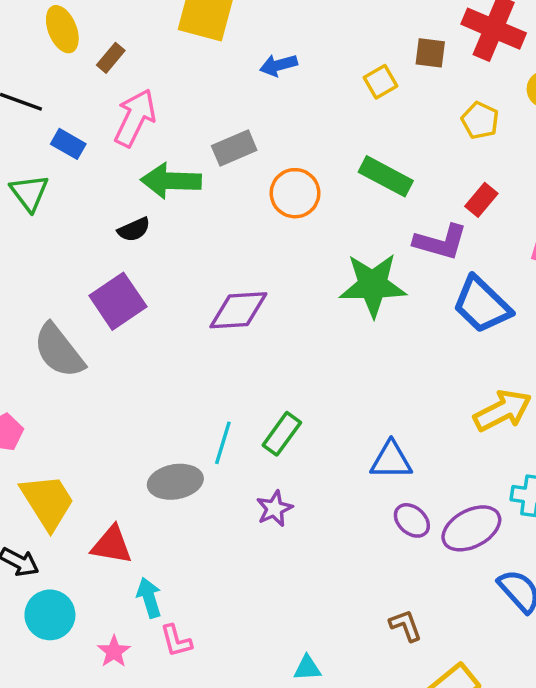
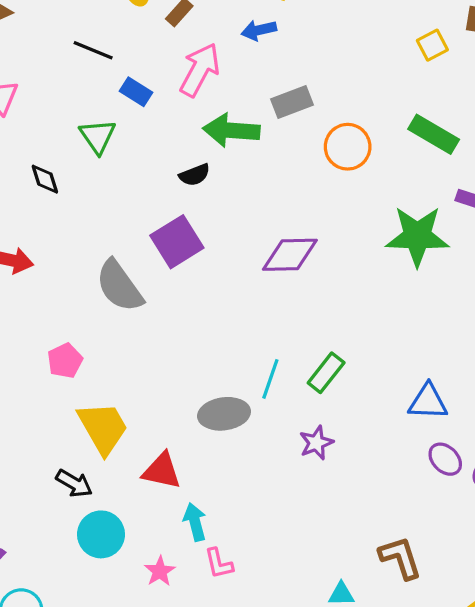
blue arrow: (278, 65) -> (259, 30), moved
brown L-shape: (406, 626) -> (400, 558), moved, size x1.4

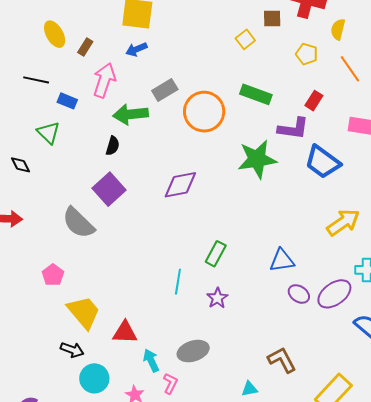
orange circle: (348, 147) -> (204, 112), size x1.4
black semicircle: (195, 175) -> (113, 146), turned -42
cyan line: (270, 379) -> (178, 282), moved
gray ellipse: (224, 414) -> (193, 351), moved
pink L-shape: (219, 563) -> (170, 383), turned -130

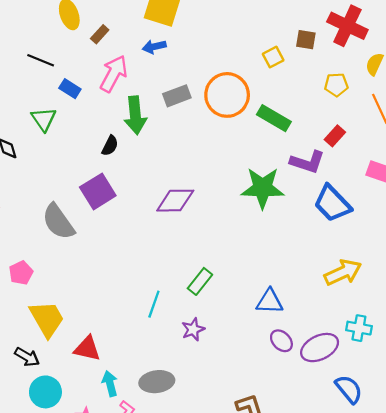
yellow pentagon: (307, 54) -> (336, 85), turned -30
orange circle: (204, 112) -> (227, 95), moved
green arrow: (130, 114) -> (135, 115), turned -100

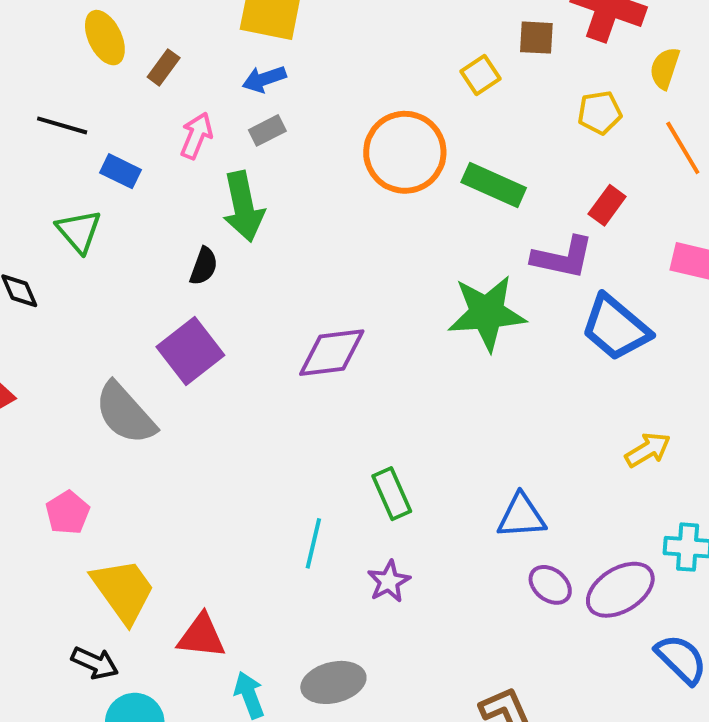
pink arrow: (114, 74) -> (196, 136), size x0.7
gray rectangle: (177, 96) -> (267, 130), moved, size x0.7
yellow arrow: (343, 272) -> (648, 450), size x0.7
green rectangle: (200, 281) -> (392, 494), turned -56

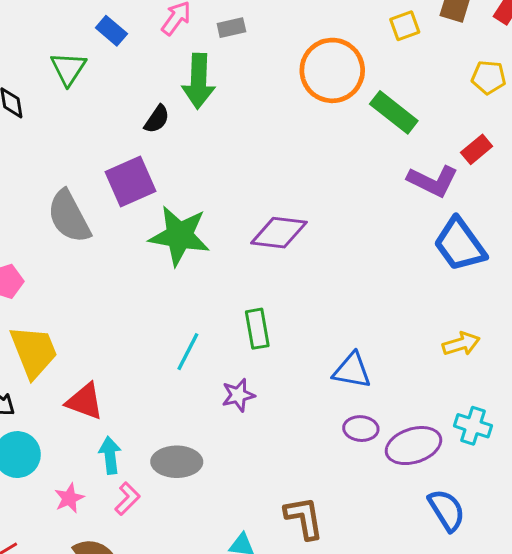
green star: (487, 313) -> (179, 236), moved
purple diamond: (332, 353) -> (279, 233), moved
purple ellipse: (550, 585) -> (361, 429), turned -48

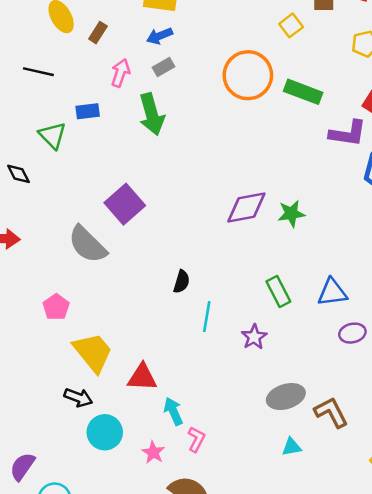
blue rectangle: (111, 31) -> (88, 111), moved, turned -30
black semicircle: (157, 119) -> (181, 282), moved
green star: (179, 236) -> (291, 214), moved, size x0.6
green rectangle: (257, 329) -> (278, 291), moved
gray ellipse: (177, 462) -> (286, 397), moved

